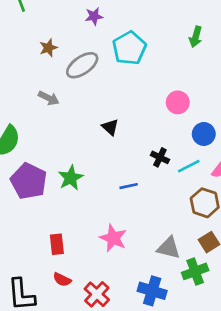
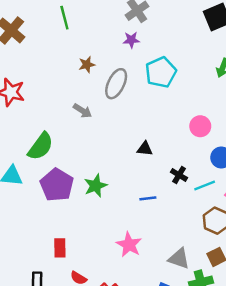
gray ellipse: (82, 65) -> (116, 84), turned -36
black triangle: (110, 127) -> (145, 149), moved, turned -42
red rectangle: (57, 244) -> (60, 248), moved

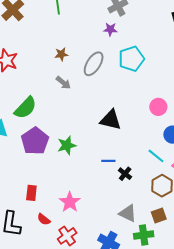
brown star: (87, 65) -> (61, 54), moved
black triangle: (145, 149) -> (111, 120), size x1.6
black cross: (179, 175) -> (125, 174), moved
cyan line: (205, 186) -> (156, 156), turned 54
pink star: (129, 245) -> (70, 202), moved

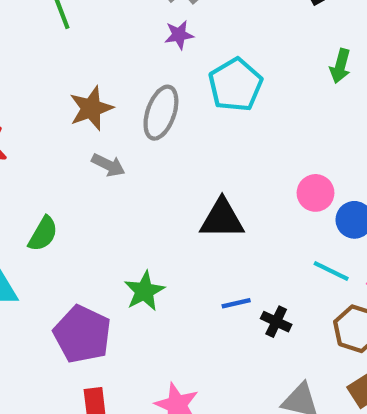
brown star: (61, 54) -> (91, 108), size x1.5
pink circle: (158, 107) -> (316, 193), moved
green semicircle: (25, 108) -> (43, 234), size x0.7
purple pentagon: (35, 141) -> (82, 334), moved

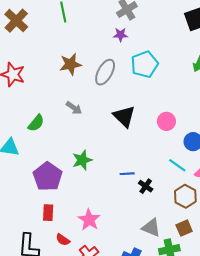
gray arrow: (108, 165) -> (74, 108), moved
pink circle: (316, 193) -> (166, 121), moved
black triangle: (222, 219) -> (124, 116), moved, turned 35

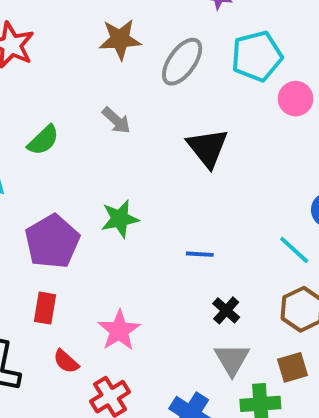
pink circle: (166, 121) -> (296, 99), moved
black cross: (146, 186) -> (226, 310), moved
gray triangle: (151, 228) -> (232, 359), turned 30

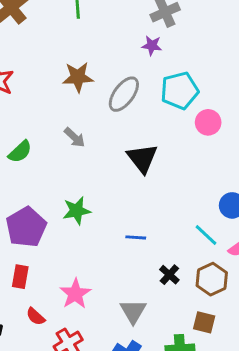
black cross: (226, 310) -> (169, 275), moved
gray triangle: (232, 359) -> (133, 311), moved
brown square: (292, 367) -> (204, 322), turned 30

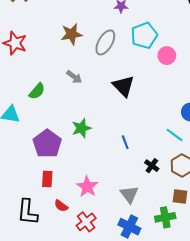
blue line: (136, 237) -> (125, 142), turned 72

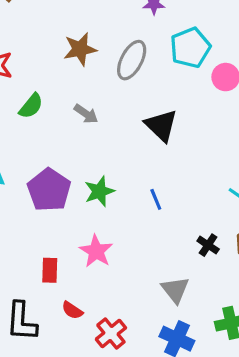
green semicircle: (37, 91) -> (31, 106), moved
blue line: (125, 142) -> (156, 199), moved
purple pentagon: (47, 144) -> (49, 190), moved
pink star: (87, 187) -> (96, 251), moved

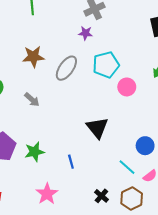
black triangle: (161, 126) -> (97, 128), moved
pink star: (96, 251) -> (47, 194), moved

